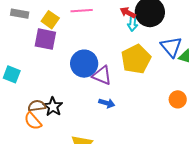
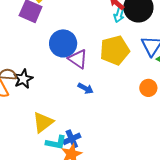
orange circle: (178, 99) -> (148, 88), moved
blue arrow: (107, 103) -> (86, 88), moved

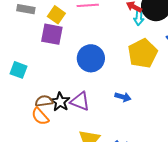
purple triangle: (78, 59) -> (80, 101), moved

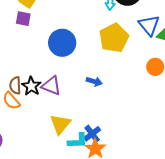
purple square: (52, 34) -> (23, 19), size x0.7
brown semicircle: (44, 101) -> (15, 85), turned -84

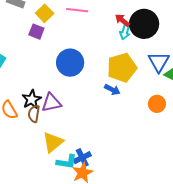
blue arrow: (94, 81) -> (112, 90), moved
brown semicircle: (15, 85) -> (34, 114), moved
purple triangle: (51, 86) -> (51, 103), turned -45

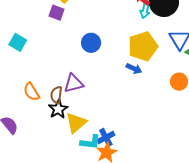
blue circle: (70, 63) -> (91, 43), size x0.7
black star: (32, 99) -> (58, 109), moved

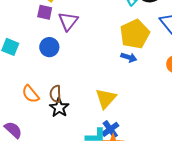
blue circle: (91, 43) -> (49, 47), moved
purple triangle: (73, 83) -> (68, 21), moved, turned -30
yellow triangle: (76, 123) -> (106, 98), moved

